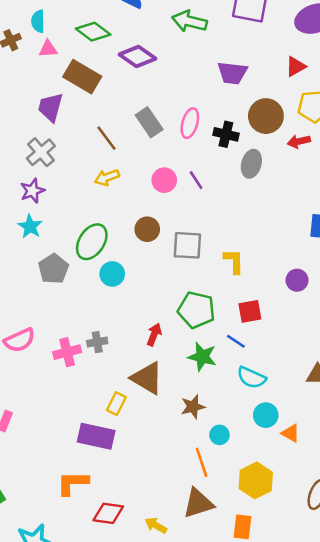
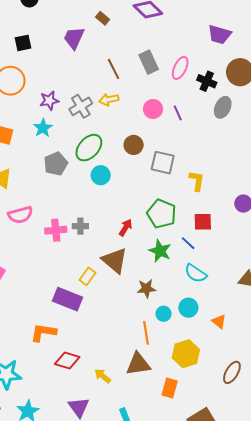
brown rectangle: (82, 77) -> (103, 18), size x0.5
gray cross: (41, 152) -> (81, 106), moved
cyan circle: (266, 415) -> (188, 308), moved

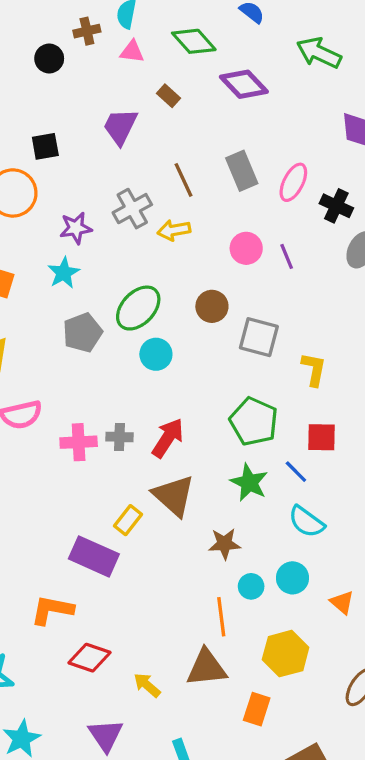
black square: (23, 43) -> (45, 146), moved
gray cross: (81, 106) -> (132, 209), moved
red arrow: (126, 228) -> (168, 438), moved, size x1.4

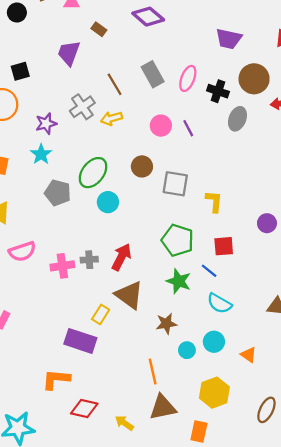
gray pentagon: (83, 333) -> (58, 193), turned -30
orange line: (221, 617) -> (153, 371), moved

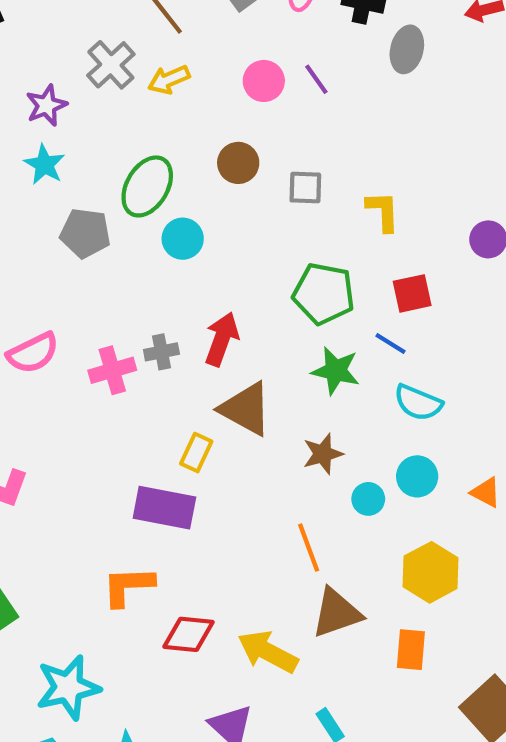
gray square: (175, 184) -> (305, 188), size x0.7
yellow arrow: (124, 423) -> (268, 652), size x1.6

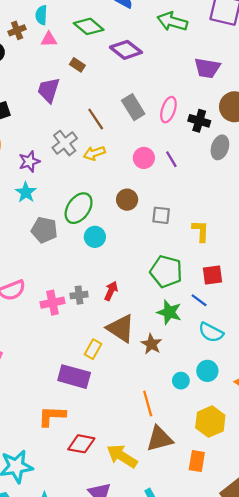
red arrow: (222, 339) -> (111, 291), size x0.7
brown star: (323, 454) -> (151, 344), moved, turned -30

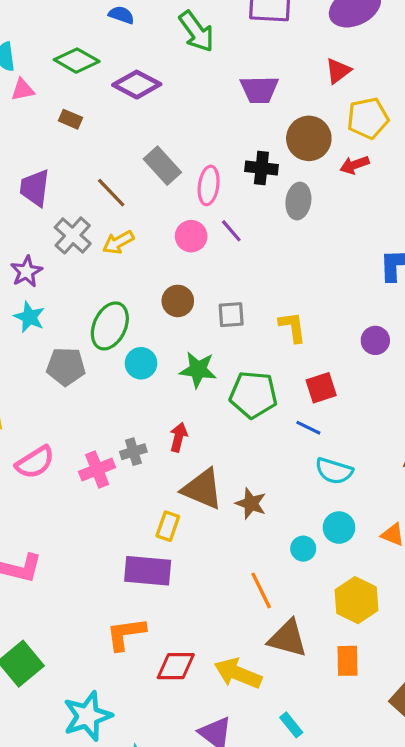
green arrow: (172, 22) -> (196, 31), turned -132
purple trapezoid: (49, 90) -> (35, 188), moved
pink ellipse: (168, 110) -> (209, 185), moved
green star: (169, 312) -> (198, 370), moved
brown triangle: (160, 439) -> (288, 638), turned 40

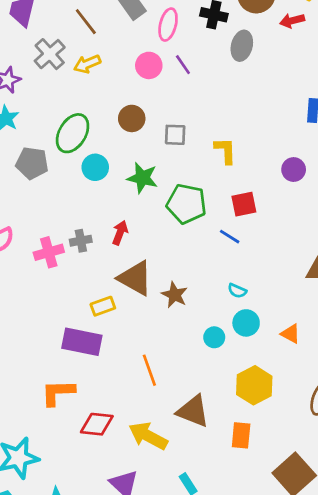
cyan semicircle: (334, 471) -> (237, 291), moved, size x0.6
yellow rectangle: (168, 526) -> (103, 306), turned 45
orange line: (261, 590) -> (149, 370), moved

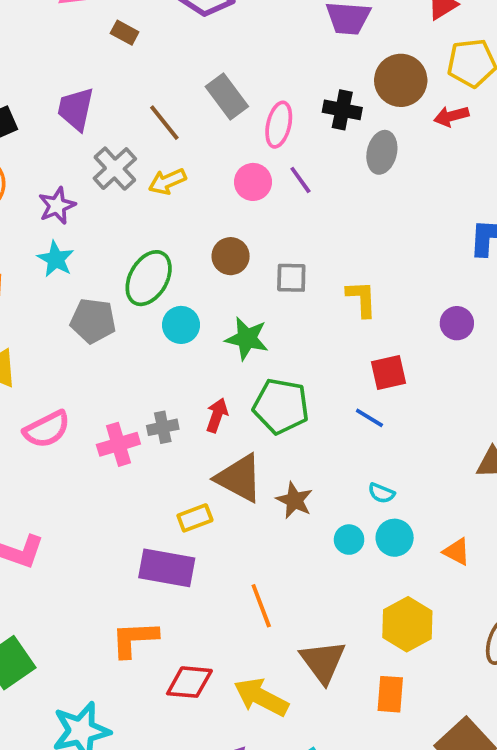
green pentagon: (186, 204) -> (281, 406), moved
cyan circle: (214, 337) -> (349, 540), moved
brown triangle: (193, 411) -> (323, 662), turned 33

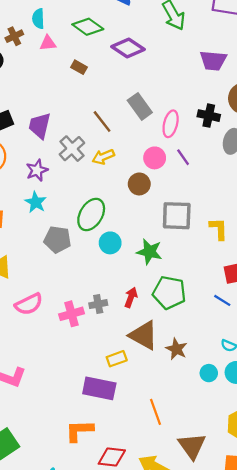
purple trapezoid: (76, 109) -> (40, 126), moved
brown circle: (231, 256) -> (139, 184), moved
gray square: (291, 278) -> (177, 216), size x1.6

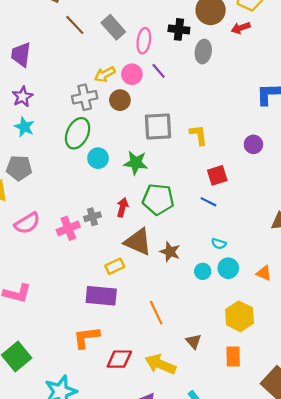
brown line: (102, 122) -> (75, 25), moved
gray cross: (72, 149) -> (85, 97), moved, turned 35
yellow arrow: (103, 157) -> (105, 74), moved
gray pentagon: (57, 240) -> (19, 168), moved
brown triangle: (192, 446) -> (194, 341), size x0.6

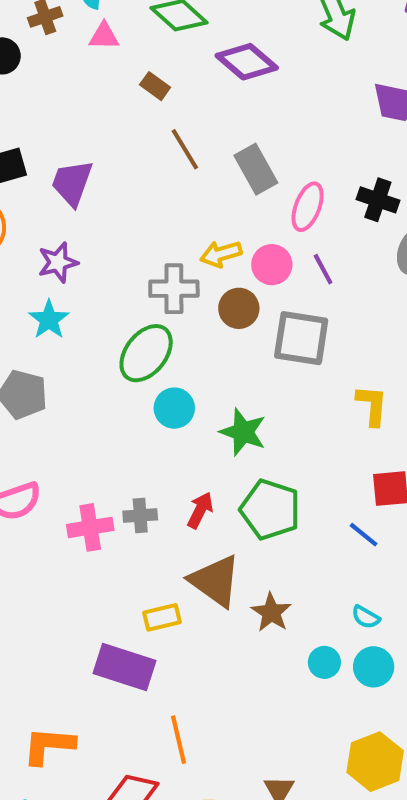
gray square: (158, 126) -> (301, 338), moved
orange line: (156, 313) -> (179, 740), moved
orange L-shape: (86, 337) -> (49, 746), moved

